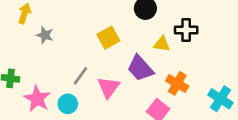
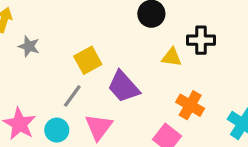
yellow square: (108, 38) -> (88, 60), moved
purple trapezoid: (140, 68) -> (123, 87), moved
pink triangle: (108, 87) -> (99, 127), moved

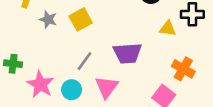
yellow square: (88, 60) -> (81, 19), moved
purple trapezoid: (123, 87) -> (127, 53), turned -52

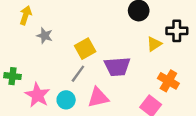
yellow square: (81, 19) -> (85, 49), moved
yellow triangle: (168, 29) -> (154, 44), turned -42
pink triangle: (107, 87) -> (98, 98), turned 40

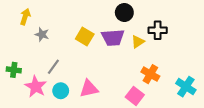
yellow square: (85, 49) -> (85, 37), moved, turned -30
purple trapezoid: (117, 67) -> (113, 38), moved
gray line: (78, 74) -> (53, 67), moved

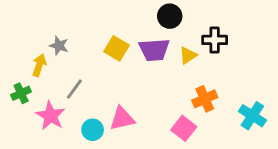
yellow arrow: (25, 17) -> (39, 65), moved
green cross: (14, 70) -> (21, 93), turned -32
orange cross: (150, 74) -> (205, 99), turned 36
cyan circle: (61, 91) -> (93, 130), moved

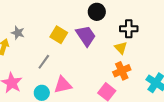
purple trapezoid: (154, 50) -> (86, 36), turned -120
yellow triangle: (188, 55) -> (121, 48), moved, turned -40
gray line: (74, 89) -> (44, 62), moved

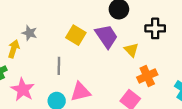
yellow triangle: (121, 48) -> (131, 50), moved
gray line: (44, 62) -> (59, 66), turned -35

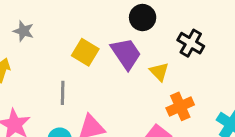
black cross: (155, 28) -> (191, 43), turned 30
gray star: (29, 33) -> (24, 31), moved

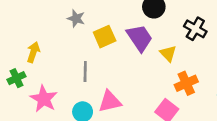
gray star: (24, 31) -> (76, 18), moved
yellow square: (85, 52) -> (105, 37), turned 35

